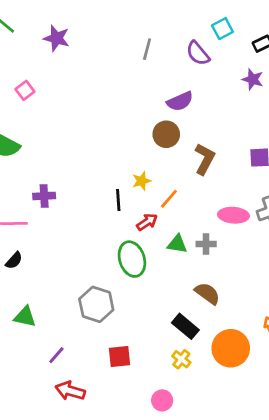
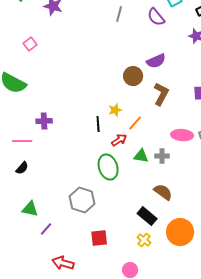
purple semicircle: (180, 101) -> (156, 61), moved
purple line: (56, 355) -> (46, 229), moved

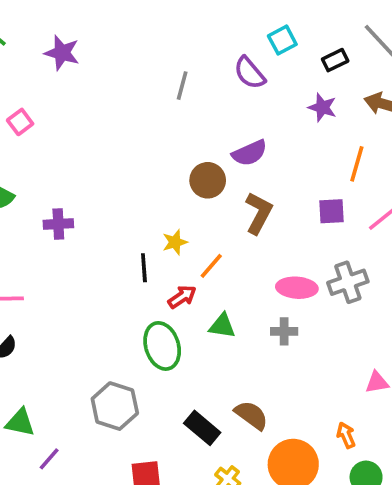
gray line: (119, 14) -> (182, 86), moved
purple cross: (44, 121) -> (58, 224), moved
gray cross: (162, 156) -> (284, 331), moved
brown semicircle: (163, 192) -> (251, 415), moved
black rectangle: (147, 216) -> (202, 428), moved

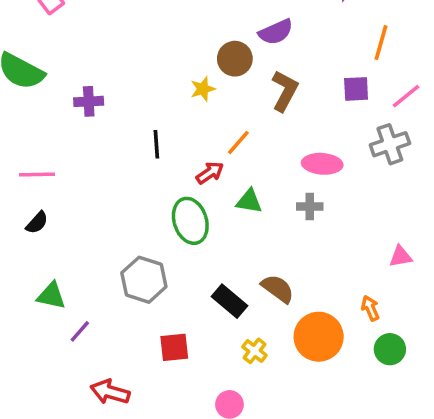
yellow star: (175, 242) -> (203, 89), moved
black line: (144, 268) -> (156, 144), moved
gray cross: (348, 282) -> (390, 144), moved

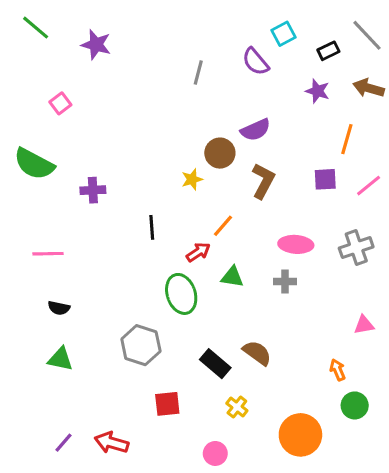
gray cross: (390, 144) -> (356, 247), moved
black semicircle: (37, 223) -> (59, 308), moved, turned 60
purple line: (80, 331) -> (63, 443), moved
orange circle: (319, 337) -> (300, 435), moved

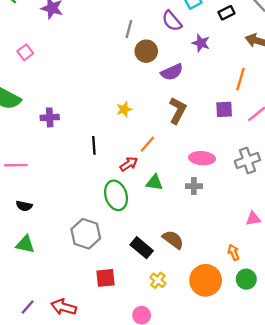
purple star: (317, 91) -> (201, 43), moved
brown circle: (220, 153) -> (146, 51), moved
orange circle: (300, 435) -> (206, 280), moved

